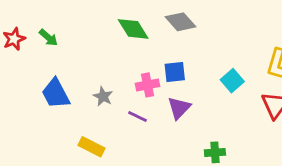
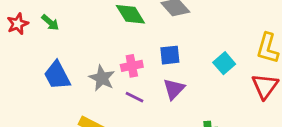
pink cross: (147, 85) -> (132, 66), moved
gray star: (103, 96) -> (102, 78), size x1.4

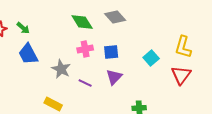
pink cross: (132, 66) -> (85, 49), moved
blue trapezoid: (57, 75) -> (28, 54), moved

